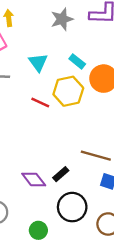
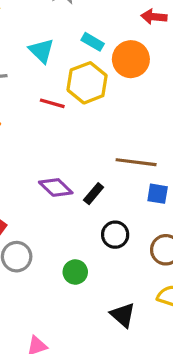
purple diamond: (34, 180) -> (56, 187), moved
black circle: (72, 207) -> (115, 235), size x0.7

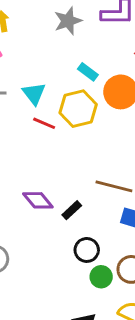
cyan triangle: (41, 51) -> (34, 93), moved
green circle: (75, 272) -> (101, 277), moved

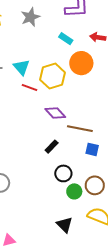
gray star: (68, 21) -> (30, 17), moved
cyan rectangle: (88, 72) -> (66, 39), moved
purple diamond: (38, 200) -> (55, 113), moved

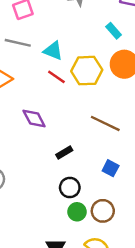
cyan triangle: (21, 67) -> (53, 51), turned -42
purple diamond: (55, 113) -> (34, 119), moved
brown line: (80, 129) -> (105, 123), moved

